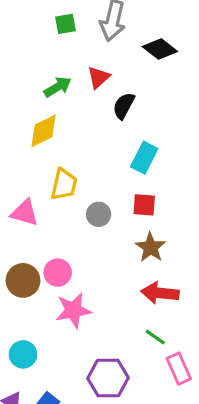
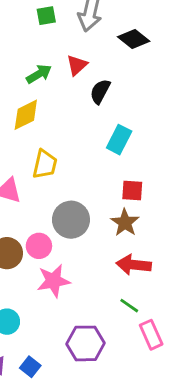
red square: (144, 205) -> (132, 190), moved
gray circle: (99, 214) -> (71, 220), moved, size x1.6

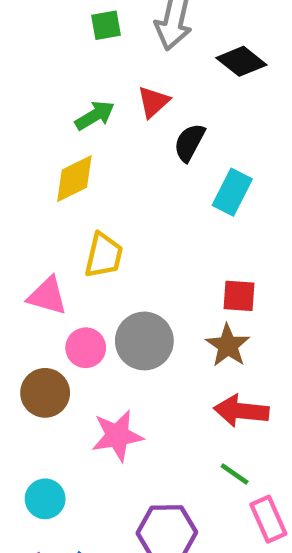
cyan rectangle: (119, 140) -> (232, 192), moved
pink circle: (39, 246) -> (86, 348), moved

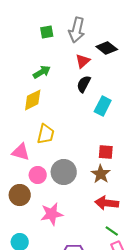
red triangle: (153, 102) -> (83, 61), moved
green line: (235, 474) -> (112, 231), moved

